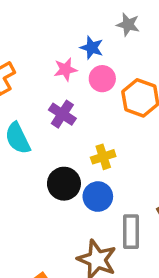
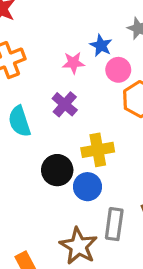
pink circle: (102, 79) -> (118, 70), moved
yellow cross: (103, 157) -> (98, 150), size x1.4

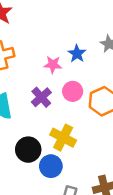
pink circle: (118, 70) -> (73, 91), moved
yellow cross: (98, 150) -> (63, 138), turned 30

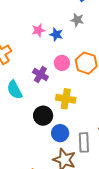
pink star: (53, 65) -> (38, 30), moved
blue circle: (51, 166) -> (60, 133), moved

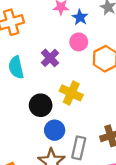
pink circle: (62, 63) -> (79, 42), moved

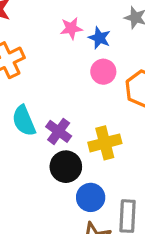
purple cross: (50, 58) -> (59, 131), moved
yellow cross: (71, 93) -> (105, 143), turned -30

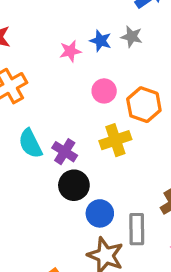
blue star: (99, 38) -> (101, 41), moved
yellow cross: (105, 143) -> (115, 140), moved

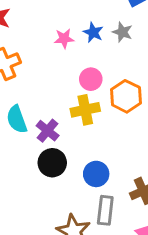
yellow cross: (115, 140) -> (85, 110), moved
blue circle: (100, 213) -> (96, 174), moved

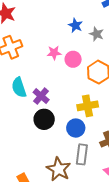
gray star: (122, 32) -> (97, 34), moved
pink star: (64, 39) -> (54, 53), moved
yellow cross: (85, 110) -> (88, 106), moved

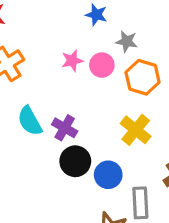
gray star: (97, 34) -> (127, 41), moved
yellow cross: (88, 106) -> (136, 130), turned -30
blue circle: (76, 128) -> (108, 175), moved

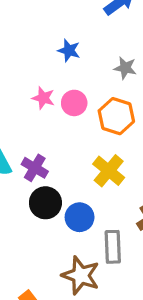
gray star: (127, 41) -> (125, 68), moved
pink star: (72, 61) -> (43, 98), turned 30

